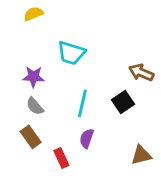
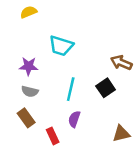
gray semicircle: (35, 106) -> (30, 91), turned -35

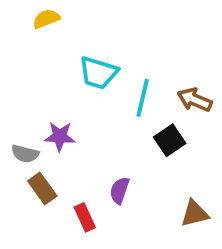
purple star: (29, 66) -> (60, 136), moved
cyan line: (71, 89) -> (143, 98), moved
gray semicircle: (30, 91) -> (25, 154), moved

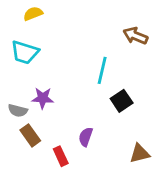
cyan trapezoid: (98, 73) -> (25, 52), moved
brown arrow: (195, 100) -> (135, 36), moved

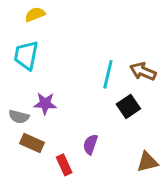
brown arrow: (135, 36) -> (143, 71), moved
cyan trapezoid: (25, 52) -> (26, 55), turned 84
brown rectangle: (30, 135) -> (32, 143), turned -30

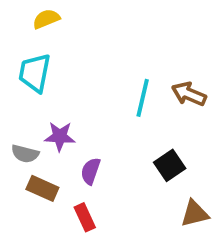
black square: (128, 106) -> (170, 165), moved
purple semicircle: (90, 144) -> (91, 171), moved

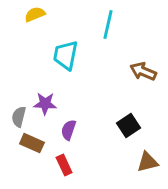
cyan trapezoid: (35, 73) -> (66, 55), moved
cyan line: (143, 98) -> (108, 25), moved
gray semicircle: (25, 154) -> (19, 117), turned 90

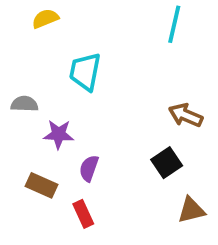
cyan line: (108, 25) -> (174, 24), moved
brown arrow: (143, 71) -> (186, 115), moved
gray semicircle: (19, 117) -> (24, 104), moved, turned 78

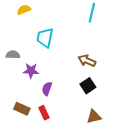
brown arrow: (186, 115) -> (87, 61), moved
brown rectangle: (41, 185) -> (22, 109), moved
brown triangle: (191, 210) -> (94, 117), moved

